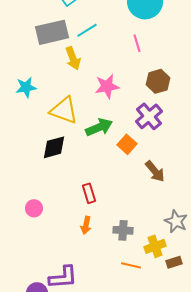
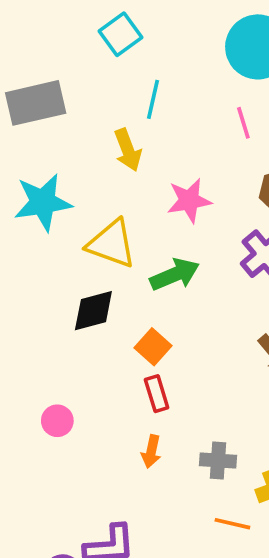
cyan line: (87, 30) -> (153, 99), turned -45
gray rectangle: (52, 32) -> (36, 103), moved
cyan star: (26, 87) -> (43, 202), size x1.5
orange square: (127, 144) -> (153, 347), moved

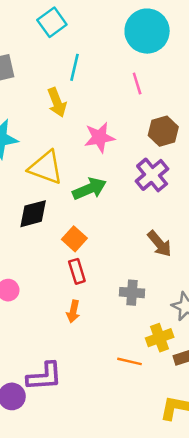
gray cross: (218, 460) -> (132, 293), moved

